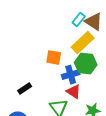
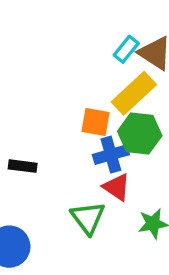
orange square: (54, 58) -> (96, 122), moved
black rectangle: (25, 89) -> (23, 166), moved, turned 40

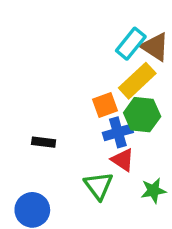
cyan rectangle: (126, 49) -> (131, 44), size x1.4
orange square: (96, 122) -> (105, 105), turned -30

